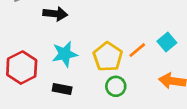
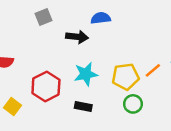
yellow pentagon: (108, 57) -> (126, 77), turned 30

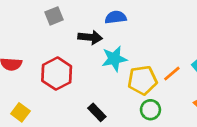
cyan star: (86, 74) -> (114, 59), moved
red hexagon: (46, 87) -> (57, 74), moved
black rectangle: (83, 106) -> (97, 112), turned 35

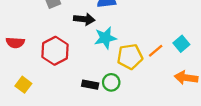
green circle: (150, 110) -> (111, 82), moved
black rectangle: (97, 112) -> (90, 85), turned -35

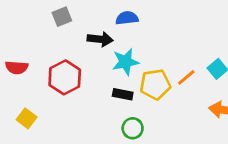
green circle: (111, 82) -> (133, 128), moved
black rectangle: (90, 85) -> (123, 94), moved

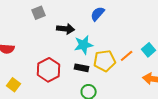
blue semicircle: (127, 18) -> (98, 14), moved, turned -42
red hexagon: (65, 77) -> (49, 70), moved

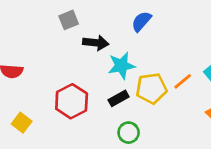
gray square: (39, 13) -> (69, 20), moved
black rectangle: (82, 68) -> (119, 98), turned -40

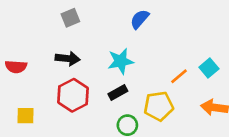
black arrow: (96, 43) -> (68, 59), moved
yellow pentagon: (151, 88) -> (159, 106), moved
yellow square: (22, 123) -> (25, 116), turned -36

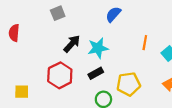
black arrow: (68, 59) -> (72, 44), moved, turned -54
red semicircle: (16, 67) -> (14, 33), moved, turned 91
orange line: (179, 76) -> (145, 43), moved, turned -40

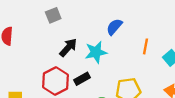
blue semicircle: (113, 14) -> (114, 27), moved
black rectangle: (96, 73) -> (82, 79), moved

